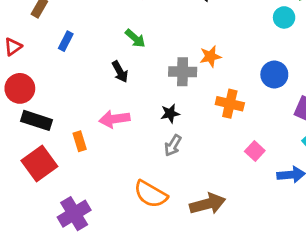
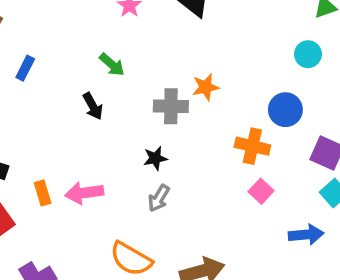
cyan circle: (284, 17) -> (308, 54), moved
orange cross: (230, 104) -> (252, 146), moved
pink arrow: (114, 119) -> (84, 193), moved
pink square: (255, 151) -> (261, 191), moved

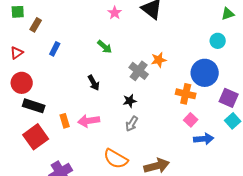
black arrow: (93, 106) -> (94, 83), moved
gray cross: (171, 106) -> (139, 71), turned 36
blue circle: (285, 110) -> (205, 73), size x1.4
blue arrow: (306, 235) -> (204, 139), moved

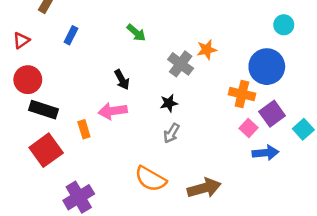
purple square: (229, 98) -> (272, 114), moved, turned 30
pink arrow: (89, 121) -> (113, 111), moved

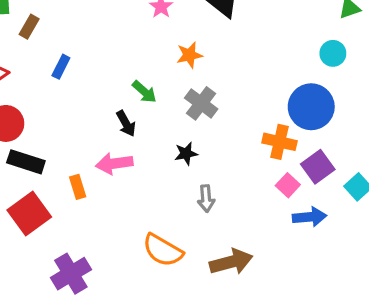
green arrow: (136, 33) -> (144, 92), moved
orange star: (207, 50) -> (189, 55), moved
gray arrow: (171, 133) -> (206, 199), moved, turned -36

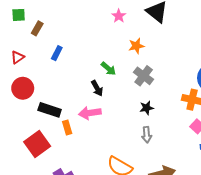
black star: (186, 153) -> (147, 108), moved
black rectangle: (26, 162) -> (50, 110), moved

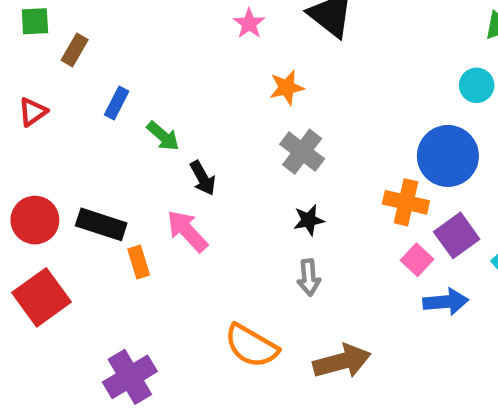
green arrow: (108, 69) -> (163, 136), moved
red circle: (23, 88) -> (35, 220), moved
pink arrow: (90, 113) -> (187, 231), turned 55
red square: (37, 144) -> (42, 297), moved

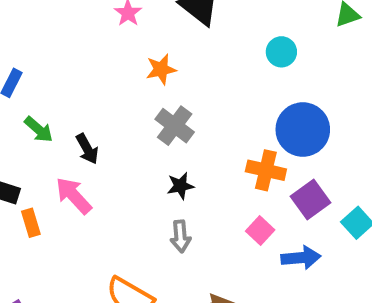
cyan circle: (477, 85) -> (281, 52), moved
green arrow: (163, 136) -> (39, 130), moved
pink square: (417, 260) -> (260, 231), moved

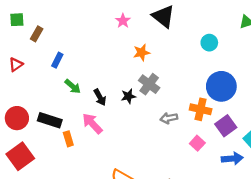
black star: (180, 186) -> (128, 96), moved
gray arrow: (180, 236) -> (169, 118), moved, turned 84
blue arrow: (301, 258) -> (232, 159), moved

